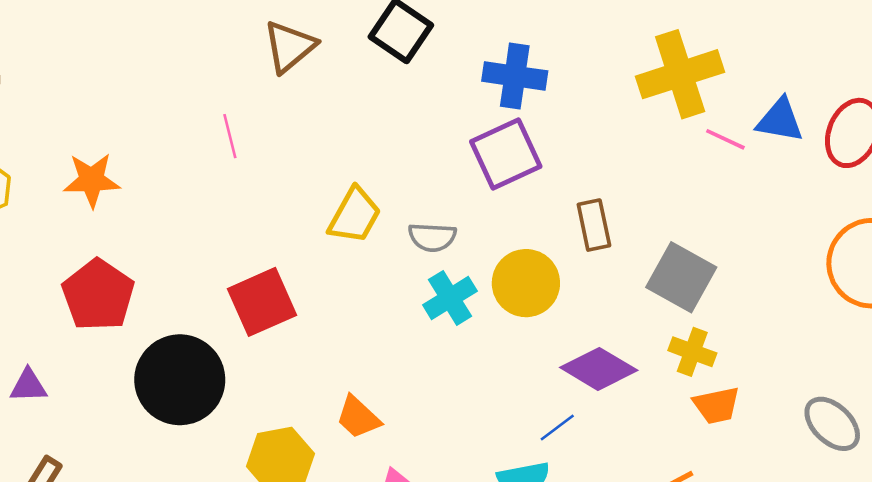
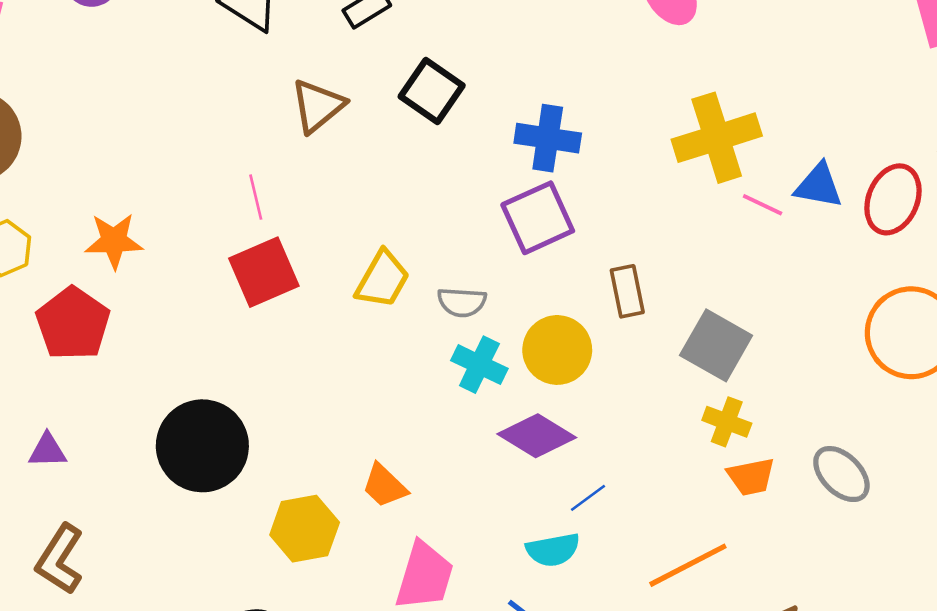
red pentagon: (98, 295) -> (73, 324), moved
cyan cross: (450, 298) -> (479, 365), turned -33
red square: (262, 302) -> (264, 272), moved
purple diamond: (599, 369) -> (537, 436), moved
gray ellipse: (832, 424) -> (841, 474), moved

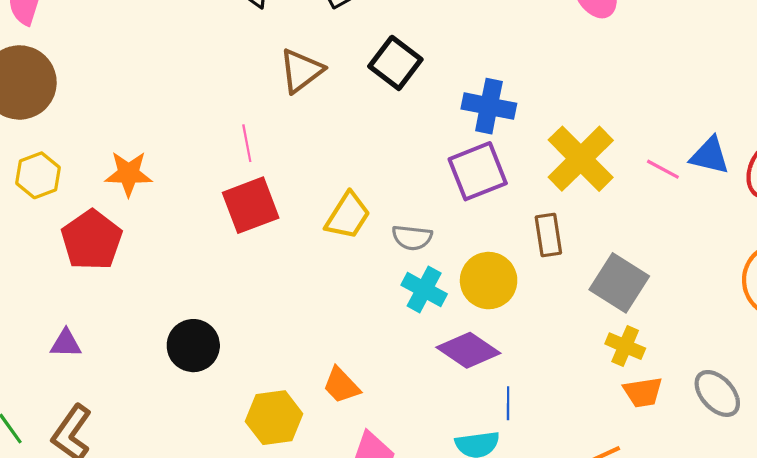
yellow cross: (717, 138) -> (581, 159), moved, turned -30
black circle: (202, 446) -> (193, 346), size x0.7
blue line: (588, 498) -> (508, 403), turned -56

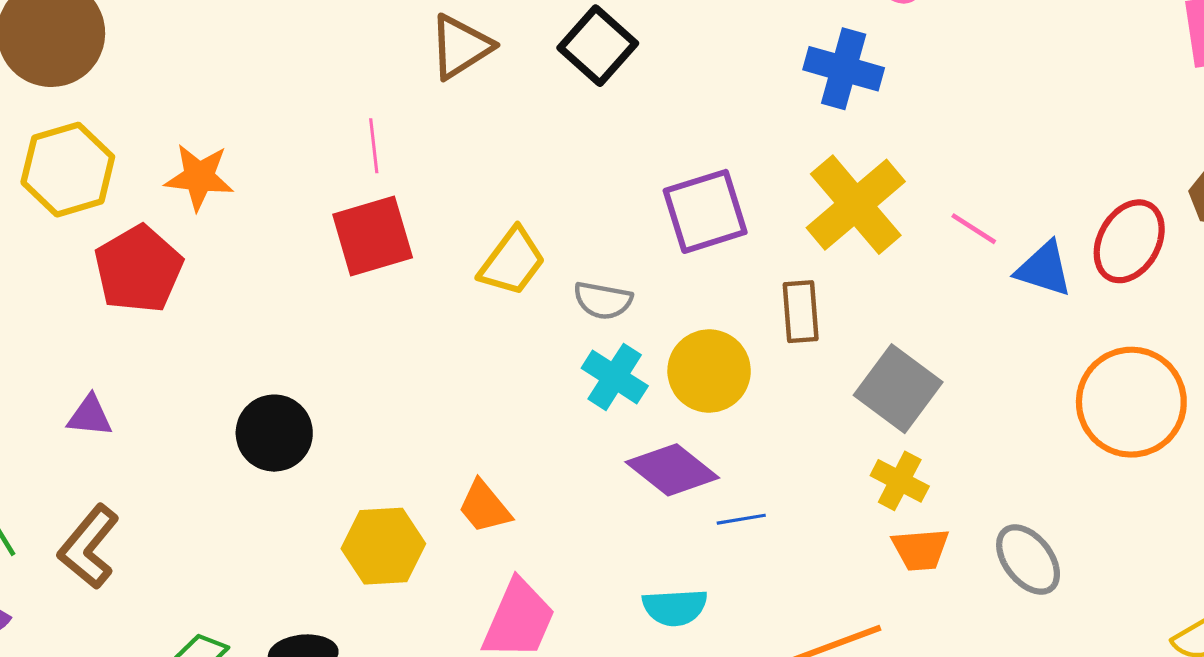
blue cross: (489, 106) -> (844, 69), moved
blue triangle: (710, 156) -> (1044, 269), moved
yellow hexagon: (38, 175) -> (68, 170), size x1.4
blue line: (508, 403) -> (741, 519), moved, turned 76

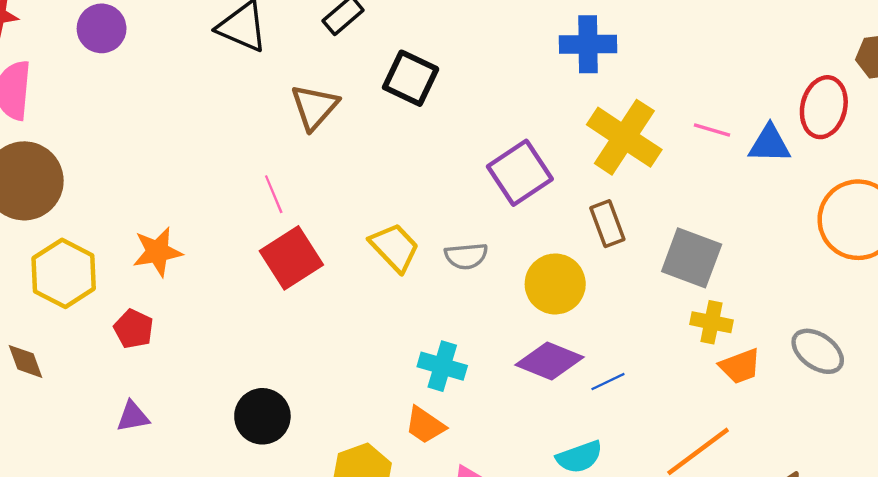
yellow trapezoid: (512, 262) -> (395, 247), turned -64
red pentagon: (138, 269) -> (134, 329), size x0.6
cyan cross: (615, 377) -> (442, 366), moved
purple triangle: (90, 416) -> (133, 417), moved

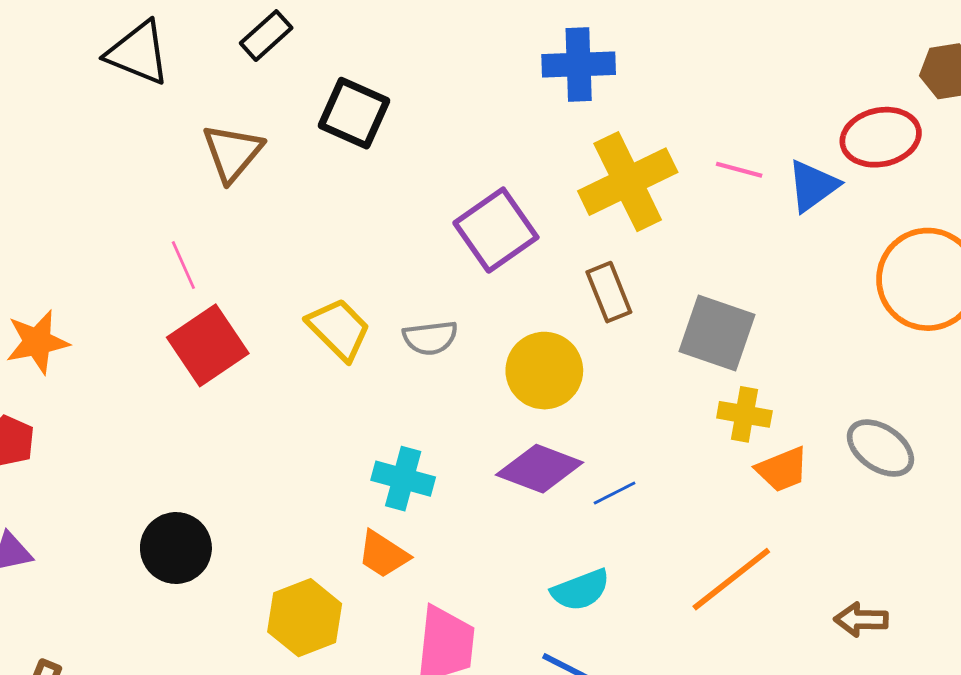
red ellipse: (824, 107) -> (881, 137), turned 66
yellow cross: (624, 137) -> (628, 182), turned 32
blue triangle: (770, 144) -> (813, 186), turned -36

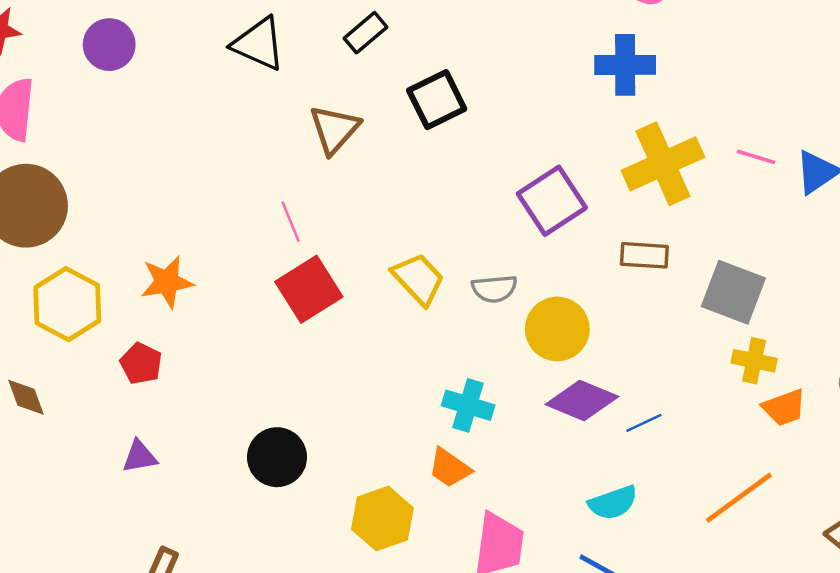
black square: (354, 113) -> (437, 100), turned 38
brown rectangle: (609, 292) -> (644, 255), turned -66
yellow circle: (544, 371) -> (557, 329), moved

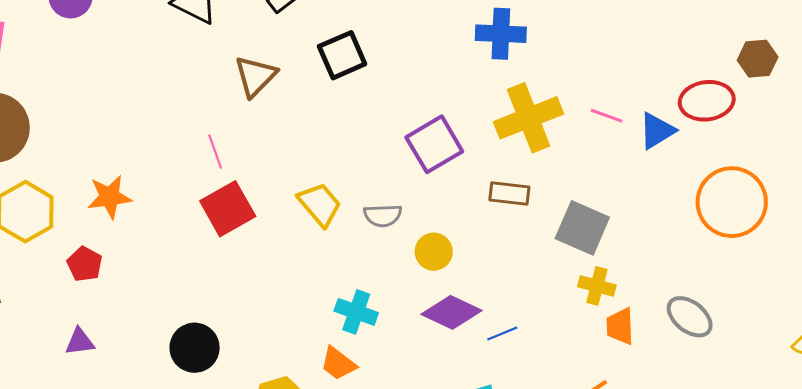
yellow circle: (557, 329) -> (434, 252), size x0.7
orange trapezoid: (784, 408) -> (620, 326), turned 105

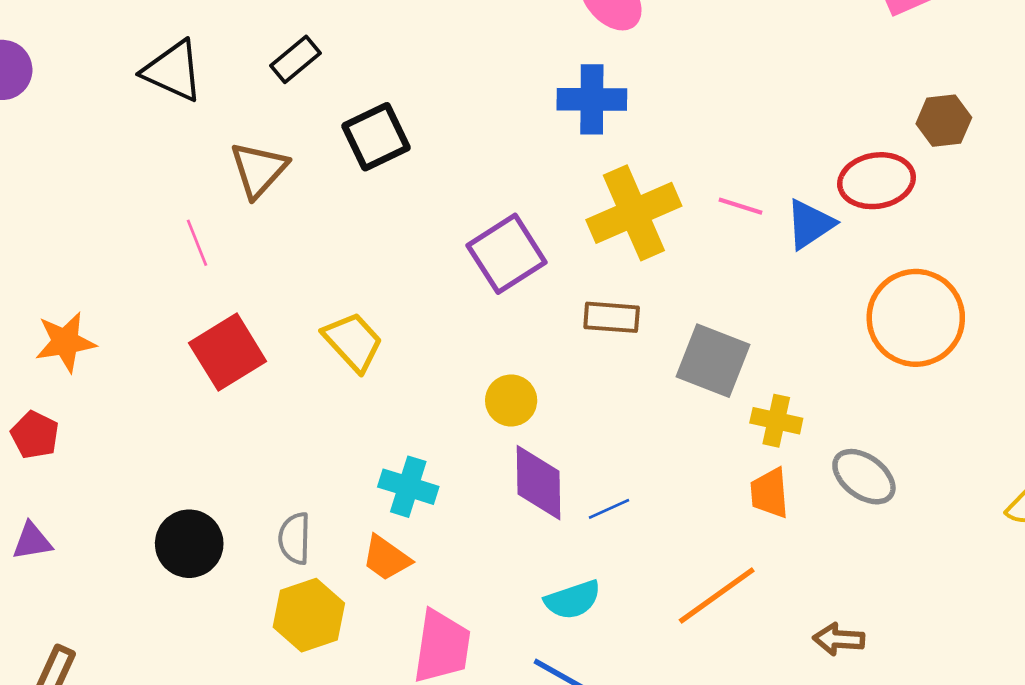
pink line: (215, 151) -> (197, 243), moved
gray semicircle: (383, 216) -> (295, 538), moved, turned 96
yellow cross: (597, 286) -> (776, 421), moved
purple diamond: (452, 312) -> (539, 483), turned 66

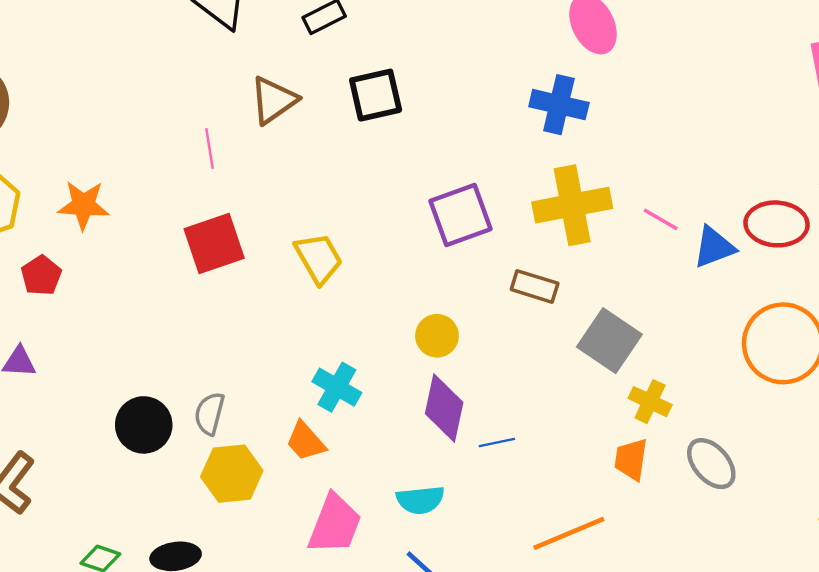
gray semicircle: (295, 538) -> (210, 414), moved
black circle: (189, 544) -> (144, 425), moved
cyan semicircle: (573, 600) -> (420, 500), moved

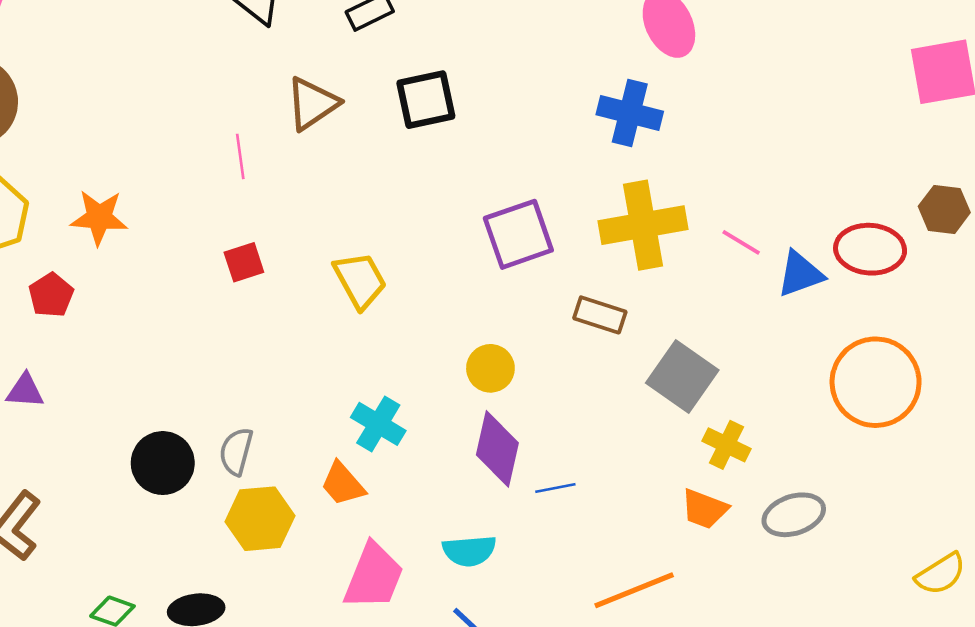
red square: (214, 244) -> (244, 262), size x0.6
orange trapezoid: (631, 459) -> (704, 509), turned -78
gray ellipse: (711, 464) -> (794, 515), turned -68

